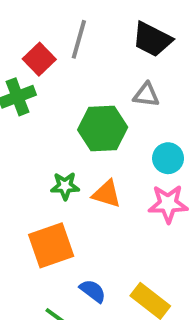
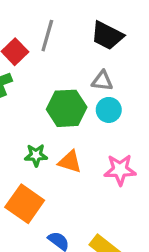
cyan circle: (168, 158) -> (109, 110), moved
orange square: (51, 245) -> (25, 204), turned -36

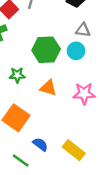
gray triangle: (102, 81) -> (83, 30), moved
green star: (36, 155) -> (17, 75), moved

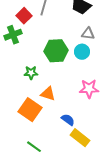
orange triangle: (48, 88) -> (48, 94), moved
blue semicircle: (40, 144) -> (68, 120), moved

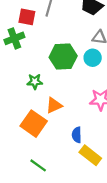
red square: (24, 16) -> (27, 17), turned -35
orange triangle: (48, 94) -> (54, 105), turned -42
blue semicircle: (68, 120) -> (77, 135), turned -128

